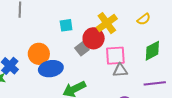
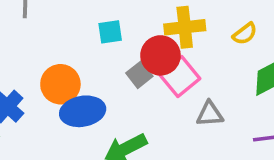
yellow semicircle: (144, 19) -> (245, 34), moved
yellow cross: (107, 23) -> (185, 27), turned 30
pink square: (115, 56) -> (180, 77), moved, turned -35

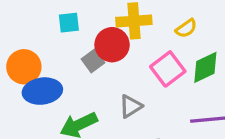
pink square: (180, 77) -> (168, 69), moved
gray triangle: (210, 114) -> (131, 106), moved, turned -30

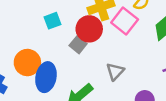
pink square: (168, 69) -> (125, 21), moved
blue ellipse: (42, 91) -> (46, 77), turned -56

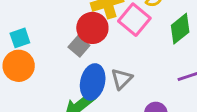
cyan square: (53, 21) -> (20, 38), moved
blue ellipse: (46, 77) -> (93, 82), moved

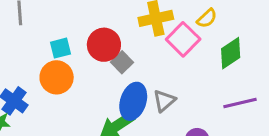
red circle: (92, 28) -> (104, 45), moved

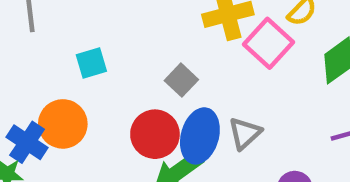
red circle: (104, 45) -> (155, 134), moved
orange circle: (57, 77) -> (63, 124), moved

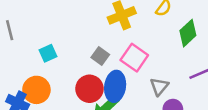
pink square: (269, 43) -> (134, 58), moved
gray triangle: (245, 133) -> (159, 86), moved

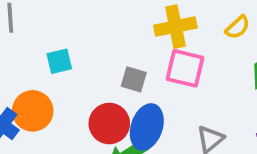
gray square: (100, 56) -> (134, 79), turned -30
pink square: (134, 58) -> (185, 68), moved, turned -32

